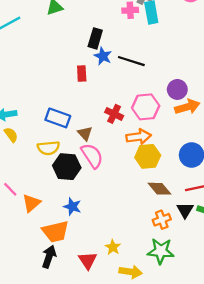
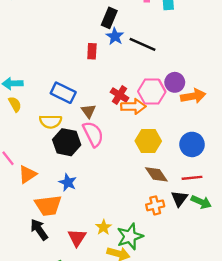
purple circle: (177, 89) -> (175, 82), moved
orange arrow: (139, 137) -> (133, 106), moved
green star: (161, 251) -> (130, 236), moved, turned -30
black arrow: (49, 257) -> (39, 230), turned -60

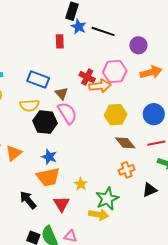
purple circle: (175, 82) -> (138, 45), moved
black triangle: (179, 199) -> (150, 190), moved, turned 35
orange trapezoid: (48, 205) -> (48, 177), moved
yellow star: (103, 227) -> (81, 184), moved

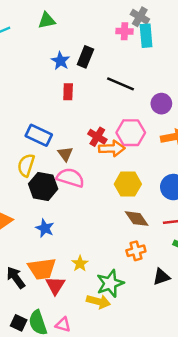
blue star: (79, 27) -> (60, 61), moved
yellow semicircle: (29, 105) -> (26, 165), turned 108
pink semicircle: (67, 113) -> (70, 178), turned -45
orange trapezoid: (48, 177) -> (42, 269), moved

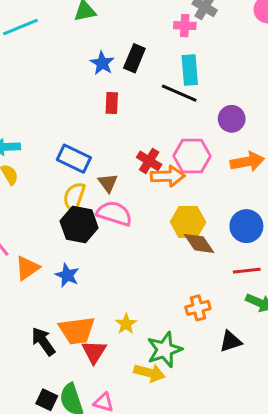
cyan rectangle: (146, 36) -> (190, 70), moved
yellow semicircle: (26, 165) -> (74, 197), moved
brown diamond: (137, 219) -> (199, 243), moved
blue star: (45, 228) -> (67, 275), moved

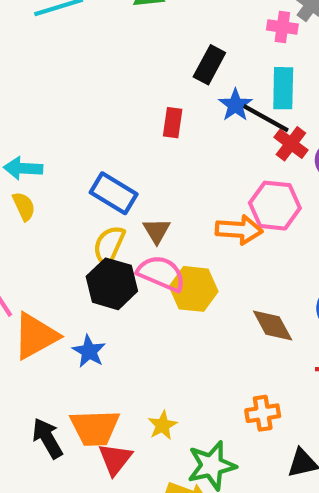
blue star: (102, 63) -> (235, 105), moved
red cross: (149, 161) -> (291, 144), moved
yellow hexagon: (188, 222) -> (194, 289), moved
orange triangle: (27, 268) -> (36, 336), size x1.4

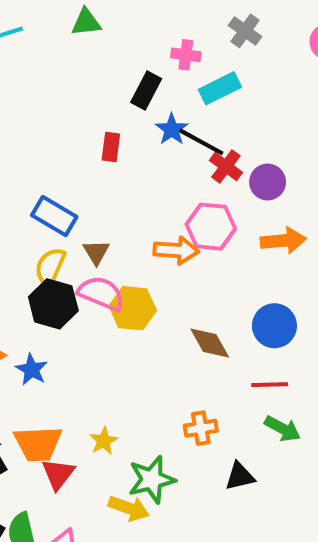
pink cross: (282, 27) -> (186, 55), moved
cyan rectangle: (283, 88) -> (220, 88), moved, turned 63

